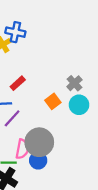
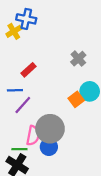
gray cross: (74, 83) -> (78, 59), moved
orange square: (53, 101) -> (76, 99), moved

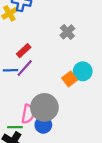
gray cross: (78, 59) -> (67, 32), moved
purple line: (23, 105) -> (25, 68), moved

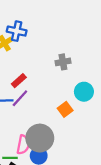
gray cross: (67, 32) -> (63, 62), turned 32
cyan circle: (83, 71) -> (84, 92), moved

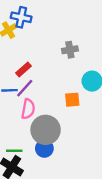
orange square: (65, 109) -> (72, 100), turned 32
pink semicircle: (23, 145) -> (28, 109), moved

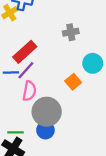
red rectangle: (23, 69) -> (25, 52), size x1.5
orange square: (72, 100) -> (73, 82), turned -35

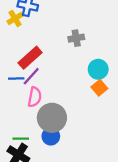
orange square: (73, 82) -> (99, 88), moved

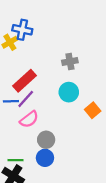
cyan circle: (98, 69) -> (69, 92), moved
pink semicircle: (35, 97) -> (29, 119), turned 42
gray circle: (52, 118) -> (46, 140), size x0.6

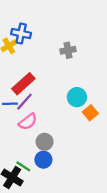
gray cross: (70, 62) -> (68, 50), moved
cyan circle: (69, 92) -> (77, 97), moved
green line: (15, 160) -> (23, 166), moved, turned 32

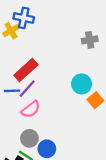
gray cross: (68, 50) -> (90, 40), moved
gray circle: (45, 142) -> (29, 138), moved

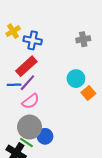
blue cross: (24, 18) -> (33, 40), moved
gray circle: (29, 138) -> (30, 127), size x1.5

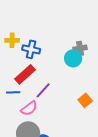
yellow cross: (13, 31) -> (12, 40), turned 32
cyan circle: (76, 79) -> (73, 58), moved
purple line: (27, 83) -> (43, 90), moved

